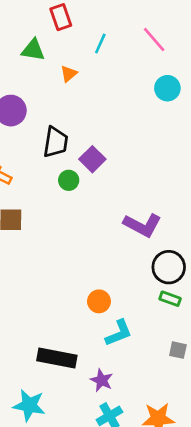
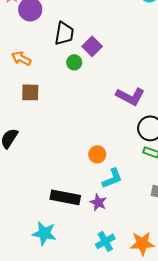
purple star: (102, 380) -> (98, 202), moved

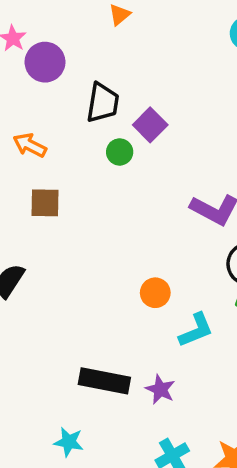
orange circle: (97, 154) -> (155, 293), moved
cyan L-shape: (112, 178) -> (196, 330), moved
cyan star: (44, 233) -> (69, 442), size x0.7

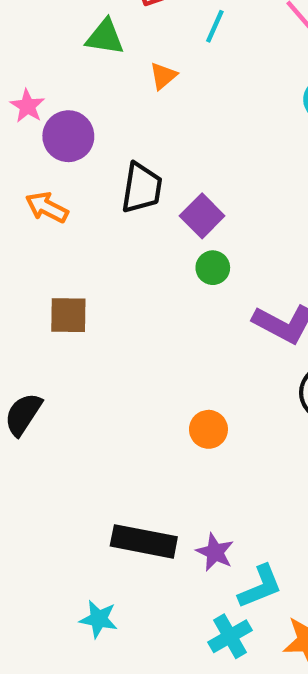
orange arrow: (30, 145) -> (47, 207), moved
green circle: (120, 152) -> (213, 268), moved
cyan L-shape: (196, 330) -> (260, 587), moved

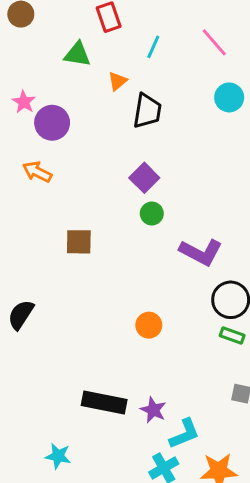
black trapezoid: (142, 188) -> (147, 111), moved
brown square: (68, 315) -> (79, 242), moved
cyan star: (99, 619) -> (58, 456), moved

